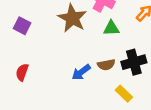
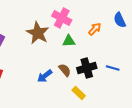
brown semicircle: (106, 65) -> (65, 70), turned -120

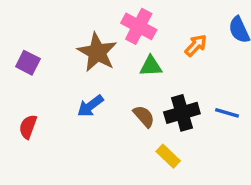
blue arrow: (45, 76) -> (90, 106), moved

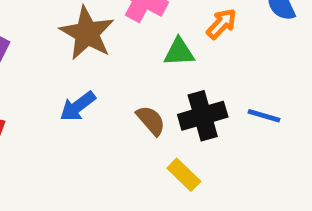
green triangle: (151, 66) -> (179, 52), moved

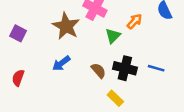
green triangle: (179, 52) -> (113, 36), turned -42
black cross: (203, 116) -> (125, 68), turned 30

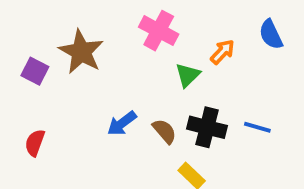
brown star: (66, 26) -> (81, 52), moved
blue arrow: (61, 63) -> (122, 123), moved

